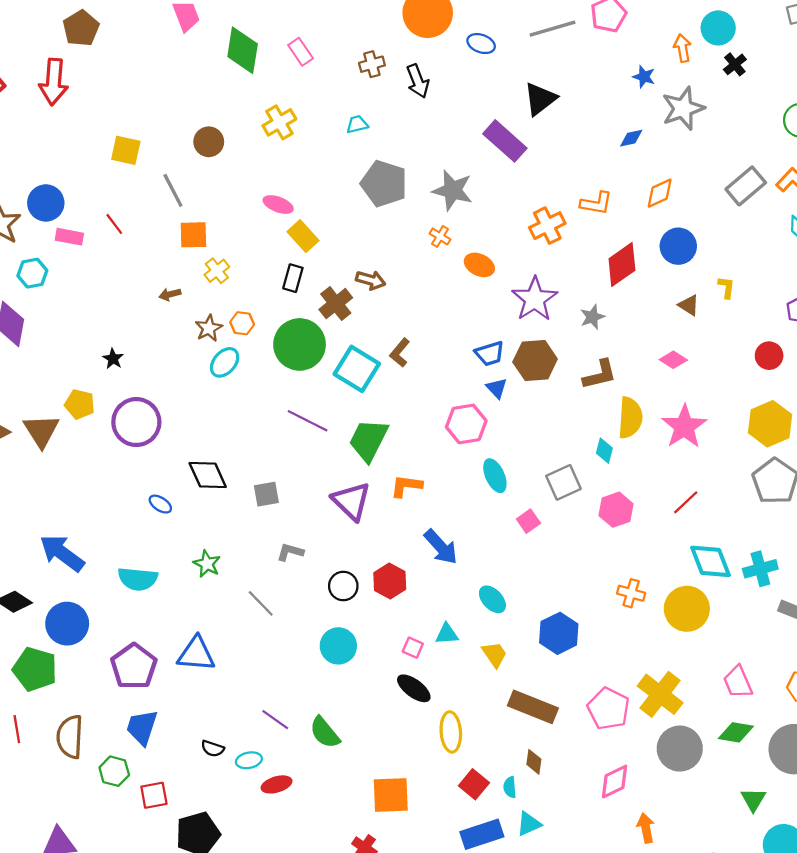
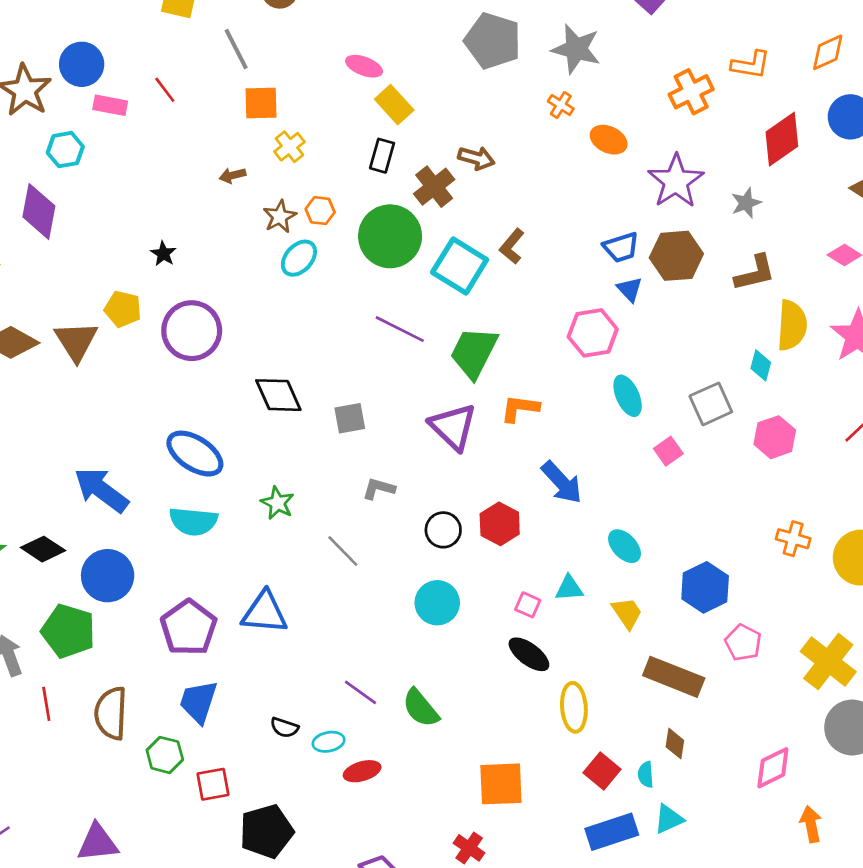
blue ellipse: (160, 504) -> (195, 454), moved, size x2.0
pink pentagon: (608, 709) -> (743, 643), moved, size x0.7

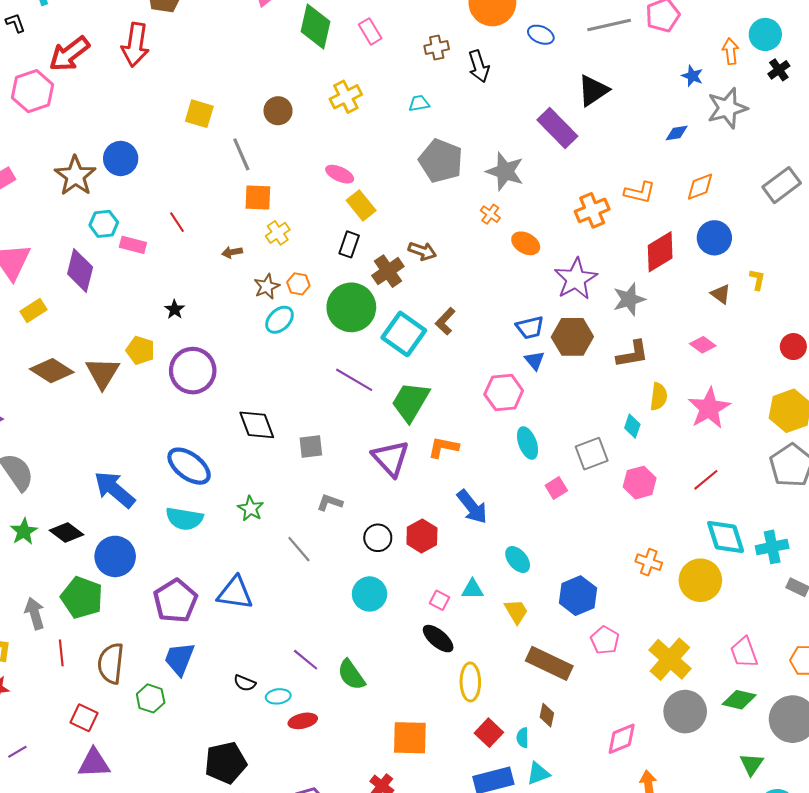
red line: (165, 90) -> (177, 222), moved
pink rectangle: (110, 105) -> (133, 245), moved
gray star: (746, 203) -> (629, 299), size x1.4
yellow semicircle: (792, 325) -> (659, 397), size x0.7
red square: (213, 784) -> (84, 718), moved, turned 32

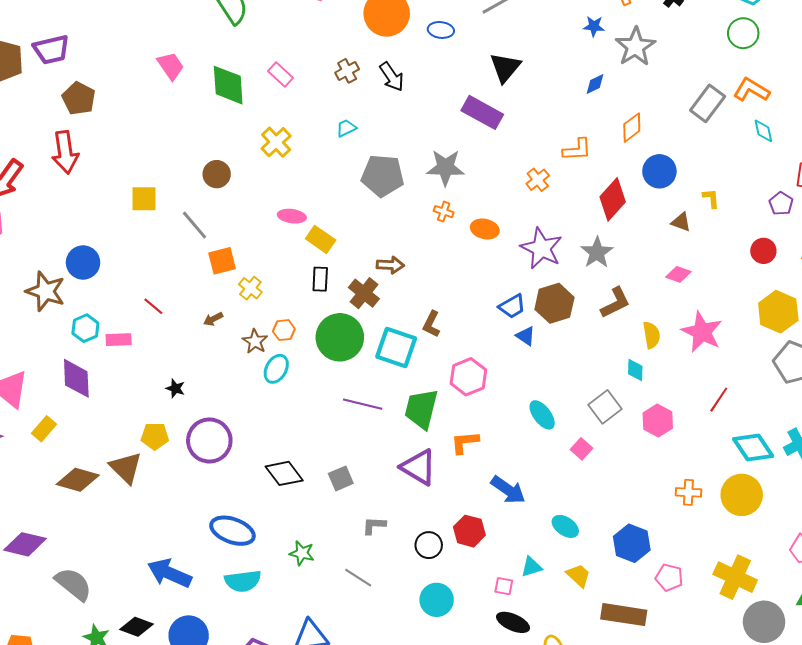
orange cross: (592, 210) -> (538, 180), size x0.7
pink hexagon: (504, 392) -> (468, 377), moved

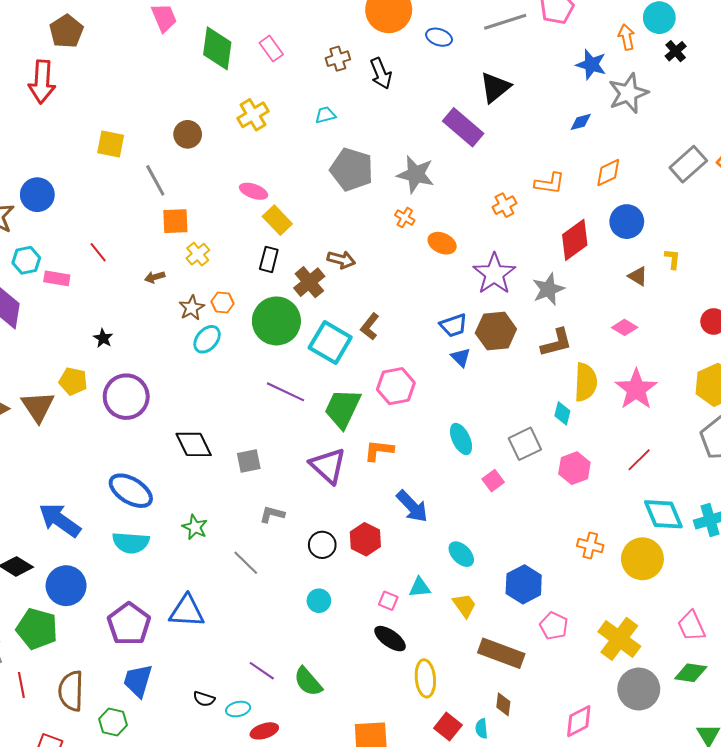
blue star: (594, 26) -> (591, 65), size x1.4
yellow semicircle: (652, 335) -> (586, 382), size x1.4
cyan circle: (437, 600) -> (319, 601), size x0.7

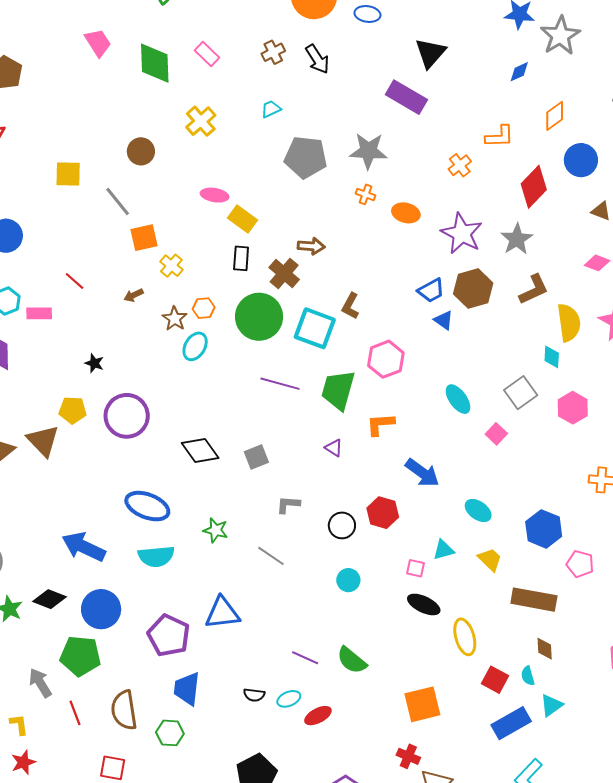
purple triangle: (328, 466) -> (334, 448), size x0.5

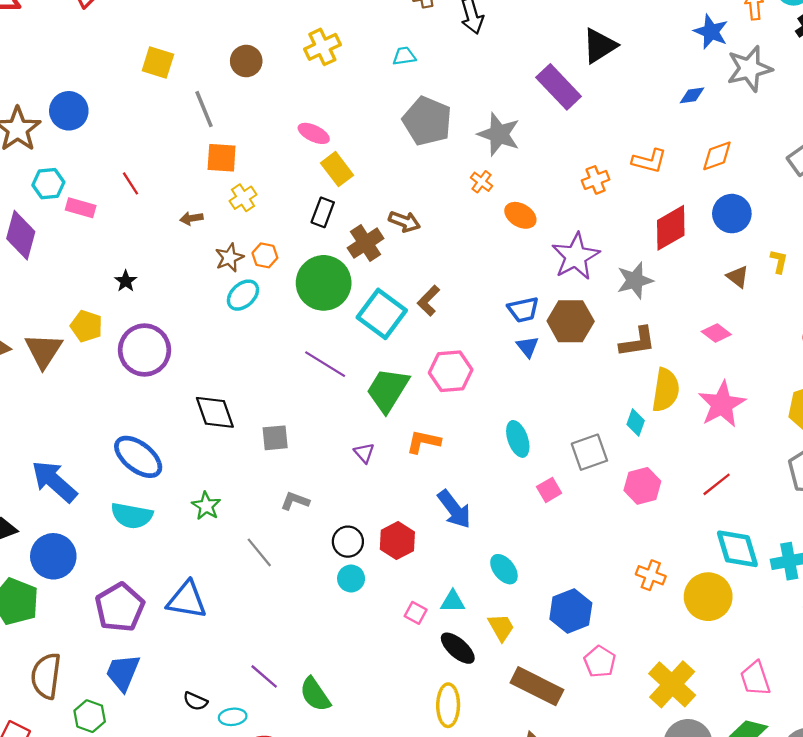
cyan circle: (348, 580) -> (351, 578), moved
black ellipse: (424, 604) -> (458, 648), moved

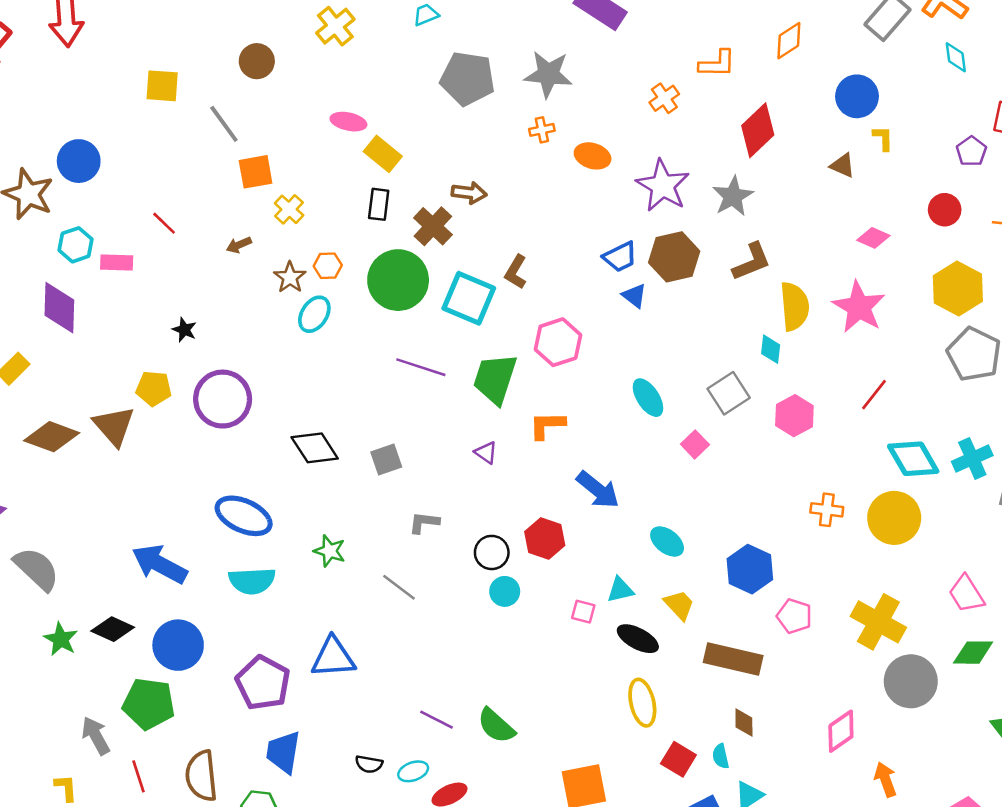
orange cross: (482, 182) -> (542, 130), turned -35
blue circle: (732, 214) -> (857, 96), moved
pink diamond: (716, 333) -> (873, 238), moved

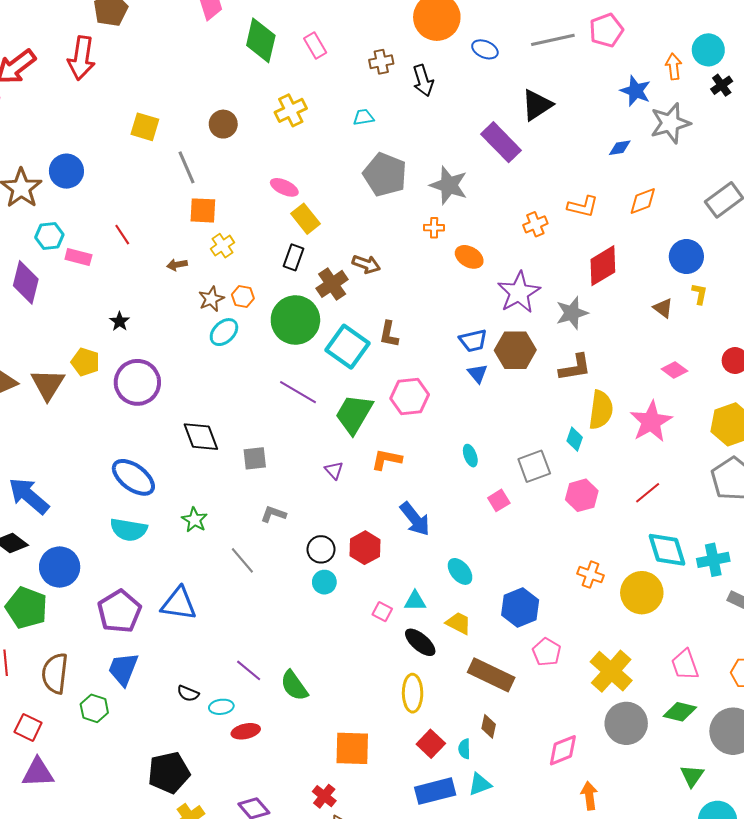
brown L-shape: (516, 272) -> (389, 334), turned -32
cyan ellipse: (648, 398) -> (470, 456), size x0.7
blue arrow: (160, 564) -> (29, 496), moved
yellow trapezoid: (679, 605) -> (458, 623), turned -32

